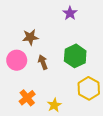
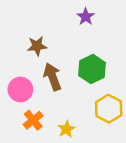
pink circle: (17, 60) -> (20, 90), moved
brown arrow: (43, 62) -> (52, 77), size x1.5

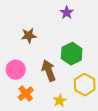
brown arrow: (52, 77) -> (49, 71), moved
yellow star: (66, 129) -> (60, 101), moved

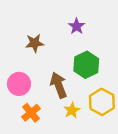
purple star: (67, 13) -> (77, 26), moved
yellow star: (60, 101) -> (72, 110), moved

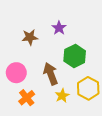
purple star: (77, 26) -> (59, 28), moved

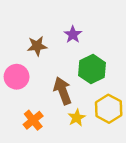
pink circle: (16, 73) -> (17, 77), moved

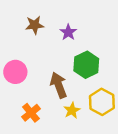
brown star: (37, 46) -> (35, 25), moved

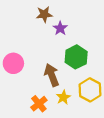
brown star: (35, 25) -> (44, 14), moved
orange cross: (31, 113) -> (39, 104), moved

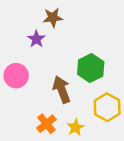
purple star: (60, 28) -> (36, 39), moved
yellow star: (63, 97) -> (75, 127), moved

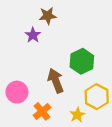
pink circle: (16, 76) -> (17, 92), moved
yellow star: (75, 127) -> (77, 115), moved

